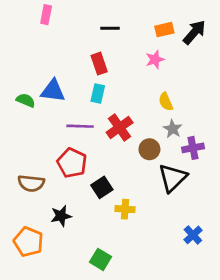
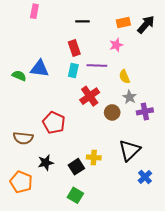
purple line: (80, 126) -> (97, 65), moved
black triangle: (173, 178) -> (130, 150), moved
black square: (102, 187) -> (76, 167), moved

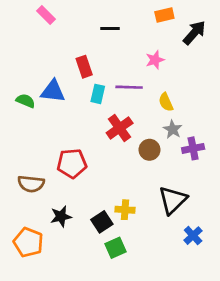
pink rectangle: (34, 11) -> (46, 15), turned -56
orange rectangle: (123, 22) -> (164, 15), moved
red rectangle: (74, 48) -> (84, 67), moved
red pentagon: (54, 123) -> (72, 163), turned -30
green square: (75, 195) -> (115, 248), moved, turned 35

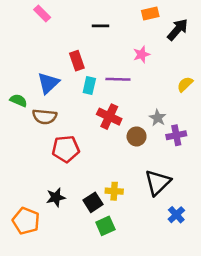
blue triangle: (53, 91) -> (48, 83), turned -50
green semicircle: (26, 101) -> (18, 100), moved
yellow semicircle: (166, 102) -> (185, 84), moved, turned 70
red cross: (120, 128) -> (109, 117), turned -30
brown semicircle: (31, 184) -> (45, 117), moved

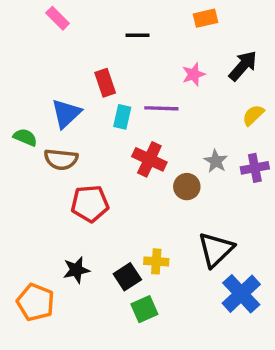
black arrow: (178, 30) -> (243, 66), moved
purple cross: (176, 135) -> (255, 168), moved
blue cross: (176, 215) -> (241, 294), size x1.6

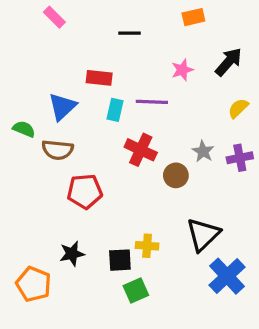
red rectangle: (105, 83) -> (99, 78), turned -65
black square: (127, 277) -> (120, 260), turned 30

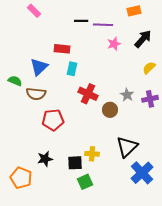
orange rectangle: (193, 17) -> (134, 11), moved
purple line: (152, 102) -> (103, 25), moved

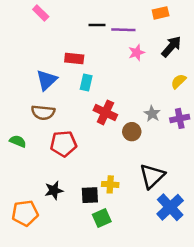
green semicircle: (15, 81) -> (18, 141), moved
orange pentagon: (21, 178) -> (25, 213), turned -30

